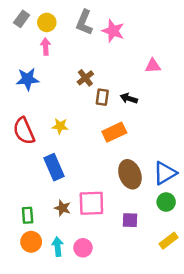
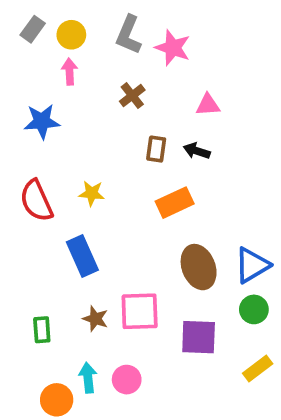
pink triangle: (153, 66) -> (208, 105), moved
brown cross: (85, 78) -> (132, 96), moved
purple square: (130, 220) -> (199, 337), size x1.5
orange circle: (31, 242) -> (57, 400), moved

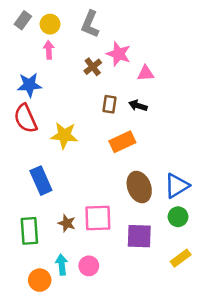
pink star: (173, 48) -> (119, 54), moved
yellow star: (92, 193) -> (64, 135), size x1.5
red semicircle: (36, 201) -> (25, 118), moved
blue rectangle: (82, 256) -> (41, 181), moved
green rectangle: (42, 330) -> (29, 231), size x1.5

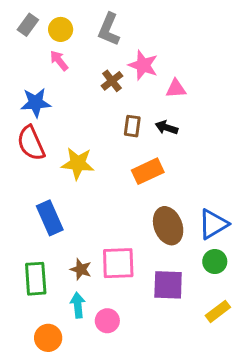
pink arrow: (49, 50) -> (59, 61), turned -36
cyan arrow: (62, 265) -> (78, 305), moved

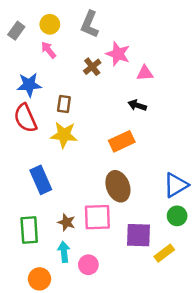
gray rectangle: (28, 25) -> (16, 31), moved
brown rectangle: (132, 126) -> (64, 104), moved
brown ellipse: (168, 226) -> (118, 186), moved
yellow rectangle: (218, 311) -> (164, 253), moved

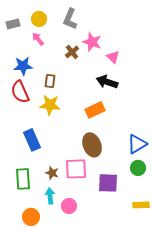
gray rectangle: (16, 31) -> (13, 24), turned 40
pink triangle: (145, 73) -> (113, 57), turned 48
black arrow: (137, 105) -> (107, 82), size x1.5
yellow rectangle: (164, 253) -> (141, 205), moved, turned 35

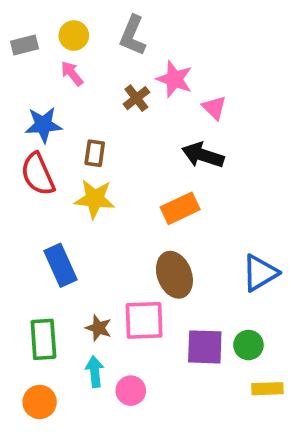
green circle: (138, 168) -> (248, 345), moved
orange circle: (31, 217) -> (40, 402), moved

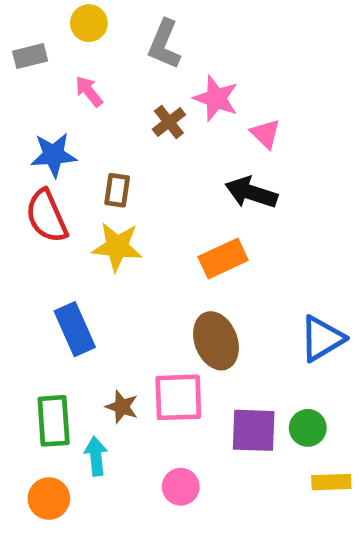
yellow circle: (74, 36) -> (89, 23), moved
cyan arrow: (95, 372) -> (96, 456), moved
pink circle: (131, 391) -> (181, 487), moved

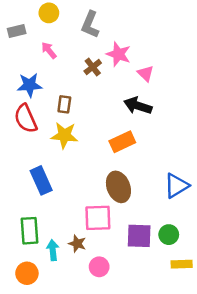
brown star: (122, 407) -> (77, 244), moved

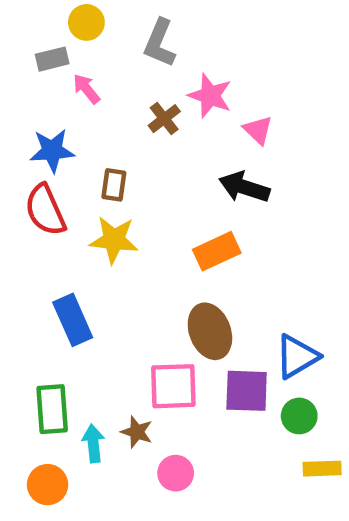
gray rectangle: (17, 31) -> (52, 59), moved
blue triangle: (176, 186) -> (297, 356), moved
purple square: (139, 236) -> (247, 391), moved

